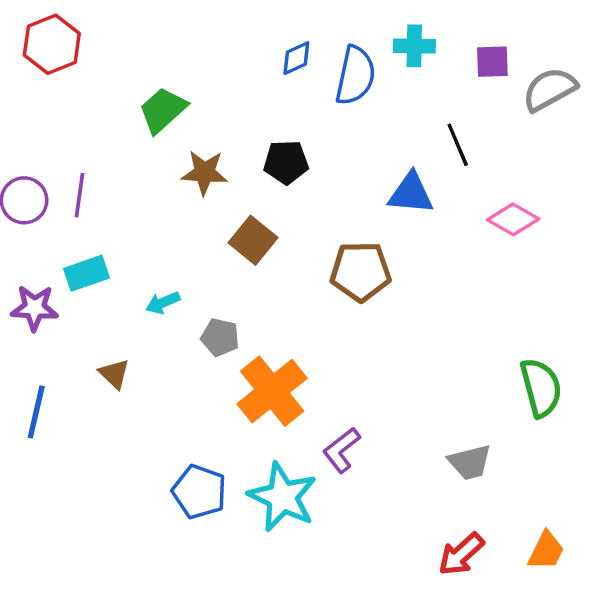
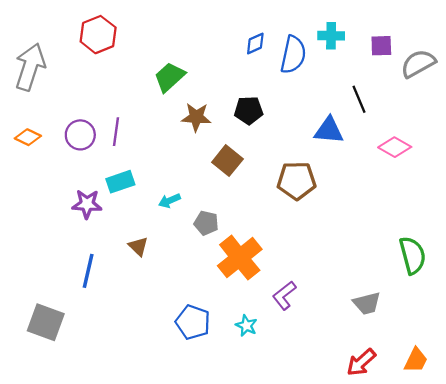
cyan star: (283, 497) -> (246, 326), size x0.5

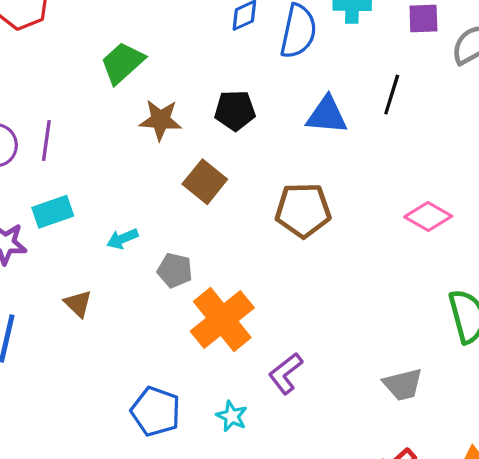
black line: (359, 99) -> (392, 95), turned 40
blue triangle: (329, 130) -> (327, 115), moved
pink diamond: (395, 147) -> (428, 217), moved

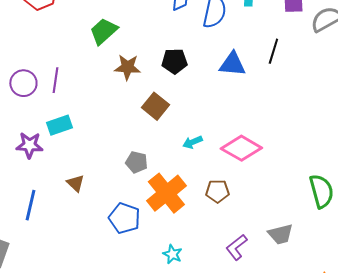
brown pentagon: (303, 210) -> (217, 191), moved, size x0.7
pink diamond: (428, 217) -> (241, 148), moved, size x1.4
cyan arrow: (122, 239) -> (192, 142), moved
purple L-shape: (286, 373) -> (236, 247), moved
blue pentagon: (156, 411) -> (124, 218), moved

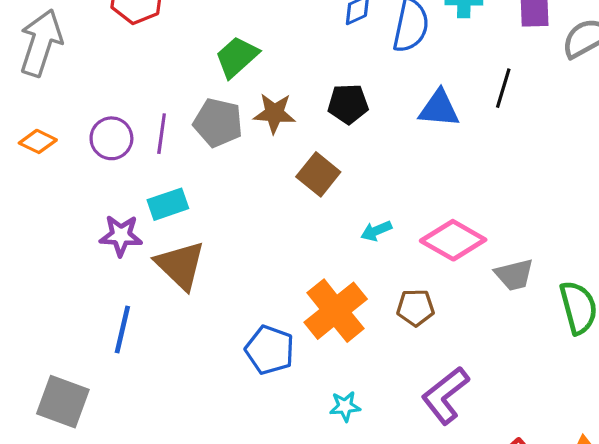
gray pentagon: (136, 162) -> (218, 123), moved, size x1.4
brown triangle: (75, 183) -> (180, 265), moved, size x1.8
gray trapezoid: (280, 234) -> (514, 275), moved
purple L-shape: (236, 247) -> (445, 395), size x1.4
cyan star: (172, 254) -> (345, 406), turned -30

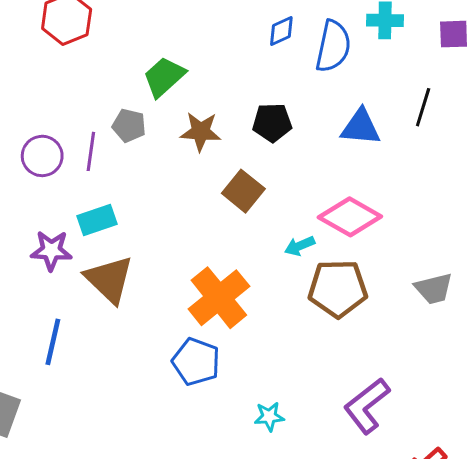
gray pentagon: (218, 123) -> (129, 126), moved, size x0.7
pink diamond: (453, 240) -> (350, 217), moved
brown pentagon: (415, 308) -> (338, 289), moved, size x1.6
orange cross: (336, 311) -> (219, 298), moved

